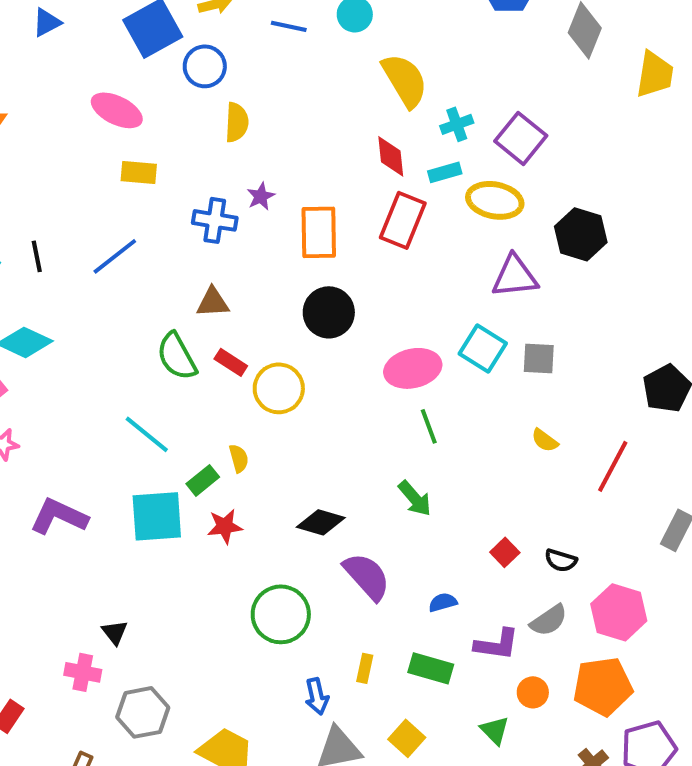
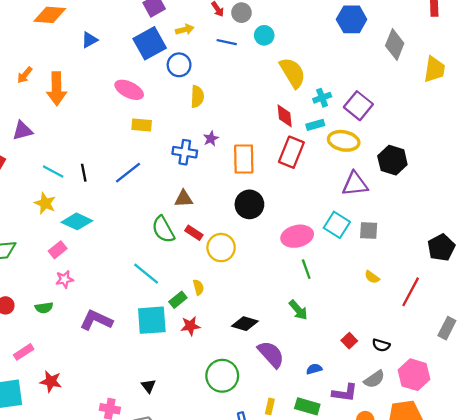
black triangle: (115, 632) -> (148, 386), moved

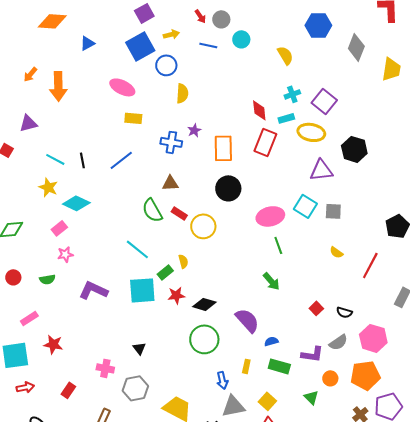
yellow semicircle: (293, 73) -> (285, 55), moved, size x0.7
black diamond: (245, 324) -> (204, 304), moved
blue semicircle: (314, 369) -> (271, 341), moved

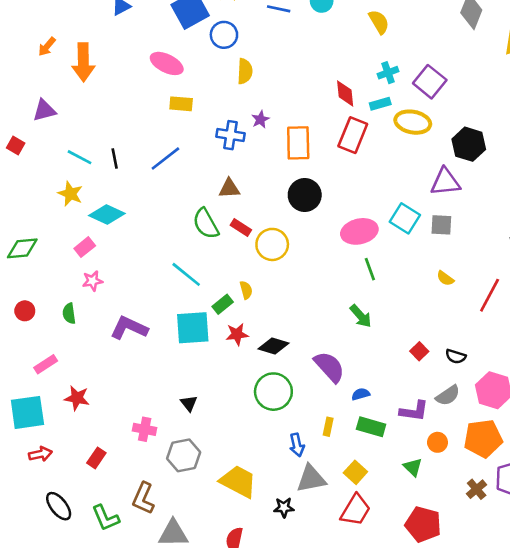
purple triangle: (321, 170) -> (445, 182), moved
green semicircle: (47, 279) -> (69, 313), turned 91

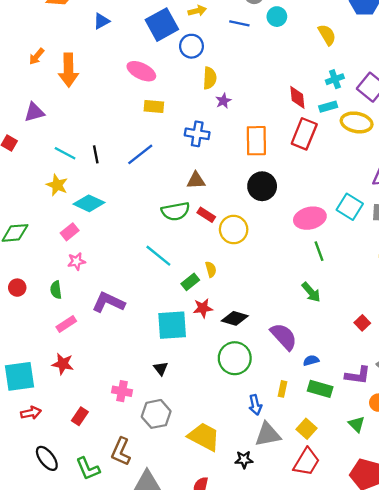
purple star: (260, 119) -> (223, 101), moved
green semicircle: (206, 224) -> (176, 211), turned -72
cyan square: (193, 328) -> (172, 325), moved
pink rectangle: (46, 364) -> (66, 324), moved

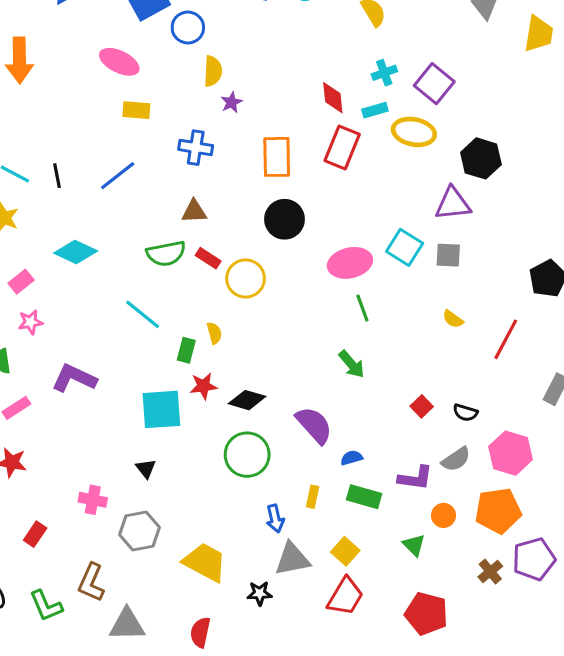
cyan diamond: (89, 203) -> (76, 252), moved
green rectangle: (190, 282) -> (186, 350), turned -36

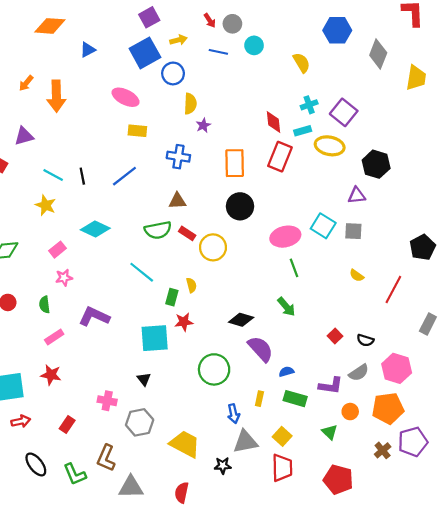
purple triangle: (453, 204) -> (357, 196), size x0.7
black diamond: (247, 400) -> (241, 320), moved
red trapezoid: (345, 596) -> (282, 468), turned -32

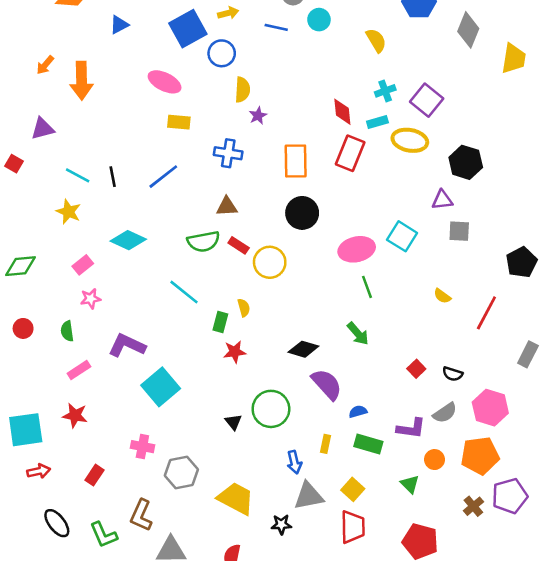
gray square: (353, 231) -> (459, 231), moved
cyan square: (155, 338) -> (161, 387), moved, turned -36
black triangle: (144, 379) -> (233, 422), moved

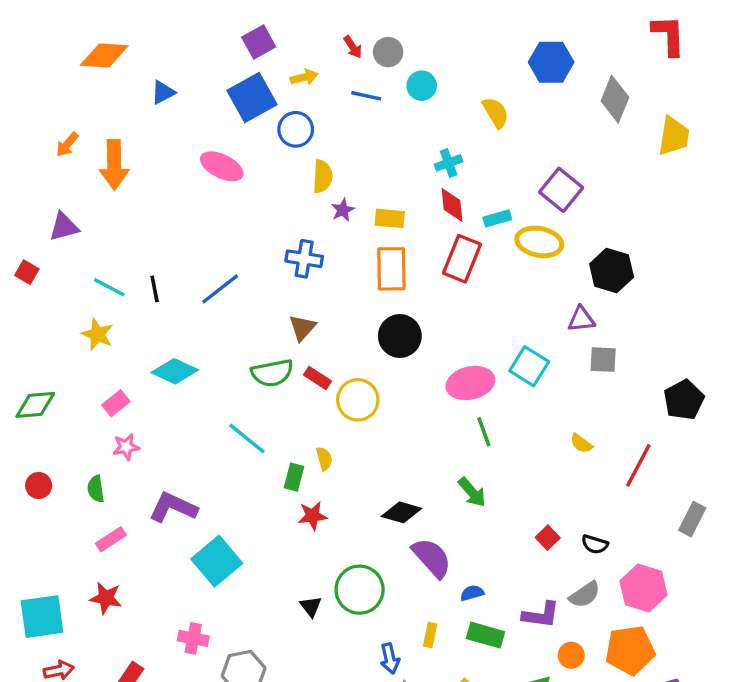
cyan cross: (385, 91) -> (449, 163), moved
yellow rectangle: (179, 122) -> (390, 218), moved
brown triangle: (227, 206) -> (302, 328), turned -45

